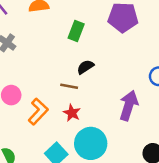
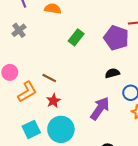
black semicircle: (85, 67) -> (112, 73), moved
brown line: (69, 86) -> (49, 78), moved

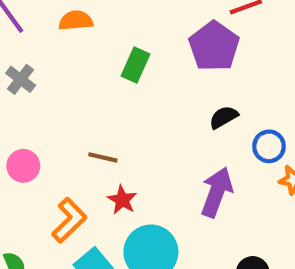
purple pentagon: (116, 38) -> (214, 46), turned 30
orange L-shape: (27, 92) -> (69, 220), moved

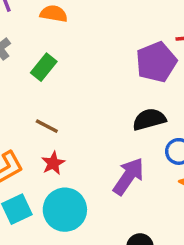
green rectangle: (136, 65) -> (44, 67), moved
black semicircle: (224, 117) -> (149, 119), size x1.4

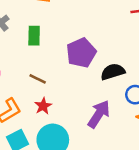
purple pentagon: (156, 62) -> (81, 53), moved
green rectangle: (44, 67) -> (34, 36), turned -36

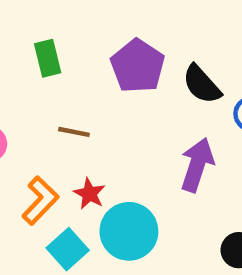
black semicircle: (113, 72) -> (202, 84), turned -100
red star: (43, 106) -> (89, 194), moved

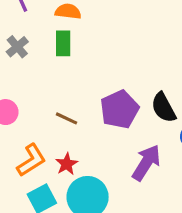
green rectangle: (48, 58) -> (63, 43), moved
purple pentagon: (138, 66) -> (119, 109), moved

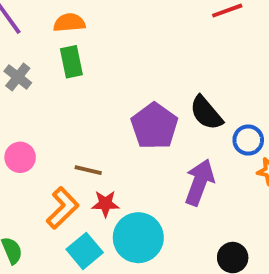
brown line: (67, 118) -> (88, 170), moved
red star: (67, 164) -> (105, 204), turned -30

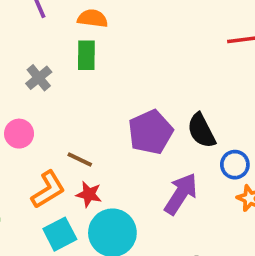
gray cross: (18, 77) -> (39, 78), moved

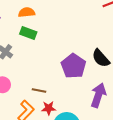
green rectangle: (86, 55) -> (28, 33), turned -56

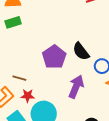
green rectangle: (28, 33) -> (13, 22), turned -42

